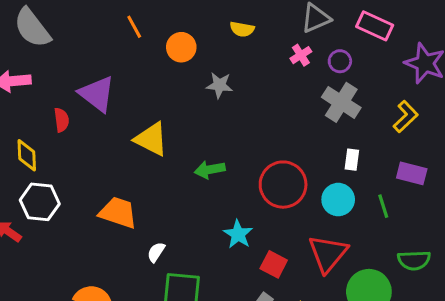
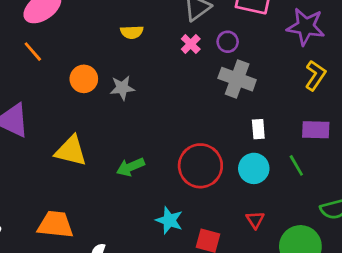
orange circle: (181, 47) -> (84, 79), moved
yellow L-shape: (406, 117) -> (315, 75), moved
red triangle: (328, 253) -> (255, 220), size x0.5

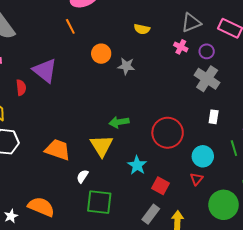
pink cross: (191, 44) -> (181, 47), turned -32
yellow triangle: (71, 151) -> (102, 146), moved, turned 30
cyan circle: (254, 168) -> (203, 156), moved

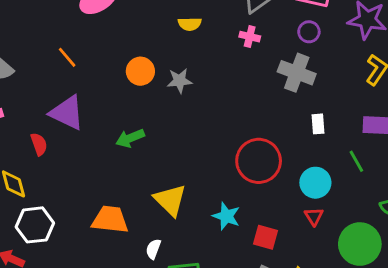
orange line: (70, 26) -> (67, 57), moved
purple circle: (207, 51) -> (309, 32), moved
green arrow: (119, 122) -> (130, 138), moved

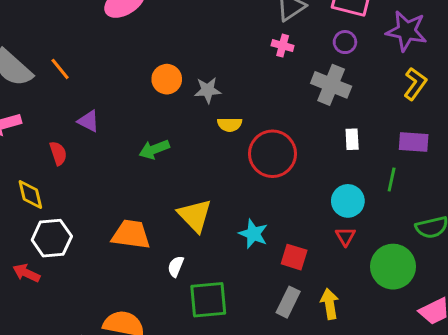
yellow semicircle: (190, 24) -> (230, 125), moved
orange line: (67, 57) -> (60, 69), moved
purple triangle: (67, 113) -> (88, 121), size x0.6
red circle: (259, 161) -> (273, 154), moved
green line: (356, 161) -> (392, 179), turned 40

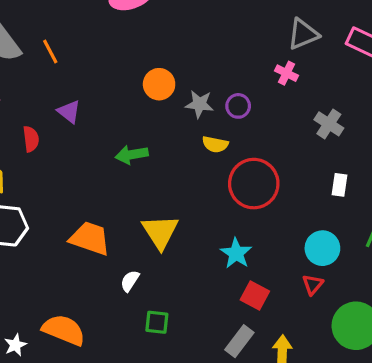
purple circle: (345, 42) -> (238, 106), moved
gray cross: (331, 85) -> (329, 124), size x0.7
cyan star: (253, 234) -> (236, 253), moved
green square: (208, 300) -> (157, 322), size x0.6

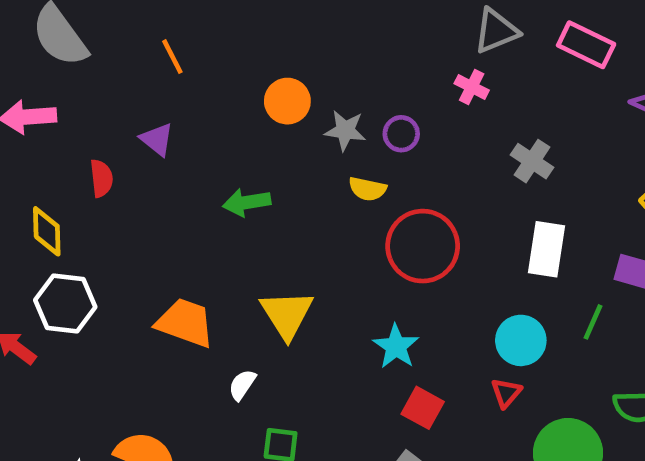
orange line: (50, 52) -> (172, 57), moved
white rectangle: (340, 185) -> (547, 249), size x1.6

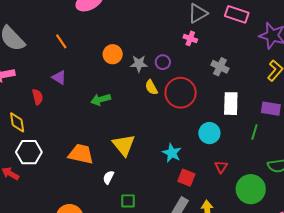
yellow semicircle: (368, 189) -> (151, 87), turned 56
red circle: (423, 246) -> (181, 93), moved
cyan circle: (521, 340) -> (209, 133), moved

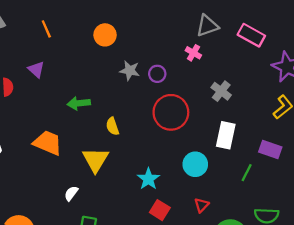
orange circle: (113, 54) -> (105, 35), moved
yellow semicircle: (151, 87) -> (112, 126), moved
orange trapezoid: (81, 154) -> (48, 143), moved

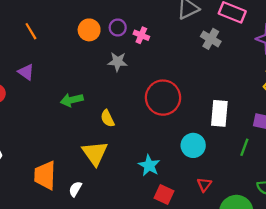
pink cross: (193, 53) -> (141, 35), moved
purple circle: (157, 74) -> (118, 28), moved
gray cross: (221, 91) -> (211, 39), moved
orange trapezoid: (48, 143) -> (45, 175), moved, turned -104

